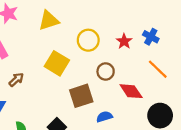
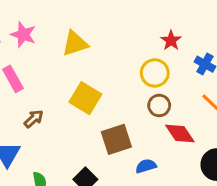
yellow circle: (88, 40) -> (155, 73), moved
red star: (124, 41) -> (171, 40), moved
brown circle: (106, 71) -> (159, 105), moved

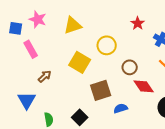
yellow circle: (155, 73) -> (107, 45), moved

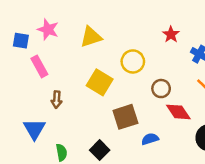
brown arrow: (45, 76) -> (57, 100), turned 136

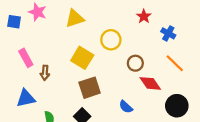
pink rectangle: (39, 66) -> (26, 58), moved
brown square: (125, 117) -> (90, 88), moved
blue triangle: (34, 129) -> (26, 98), turned 48
blue semicircle: (150, 139) -> (126, 107), turned -120

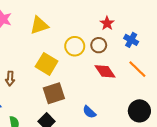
brown circle: (135, 63) -> (99, 45), moved
red diamond: (150, 83) -> (105, 71), moved

